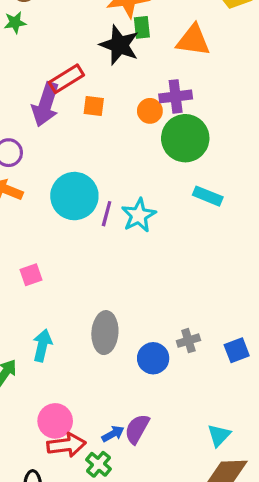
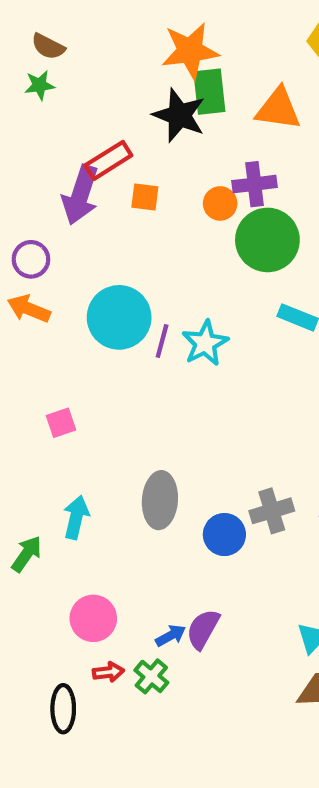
green rectangle: (142, 27) -> (209, 92), size x1.5
gray cross: (188, 341) -> (272, 511), size x1.4
red arrow: (66, 445) -> (108, 672), moved, size x0.6

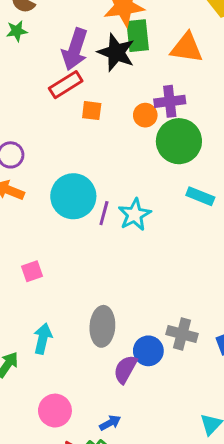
purple arrow: (80, 195) -> (75, 49), moved
gray cross: (272, 511) -> (182, 334), turned 32
purple semicircle: (203, 629) -> (125, 369), moved

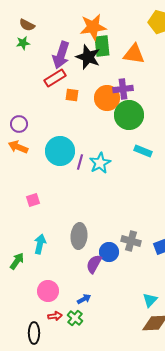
orange circle: (145, 115) -> (107, 98), size x1.6

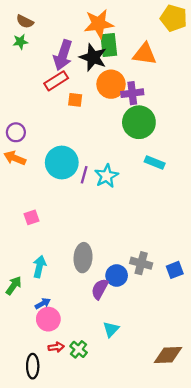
orange circle: (107, 98) -> (111, 84), moved
blue arrow: (84, 299) -> (43, 303), moved
cyan triangle: (150, 300) -> (111, 329), moved

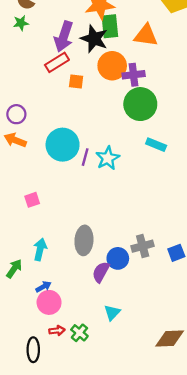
gray cross: (141, 263) -> (143, 246), turned -30

